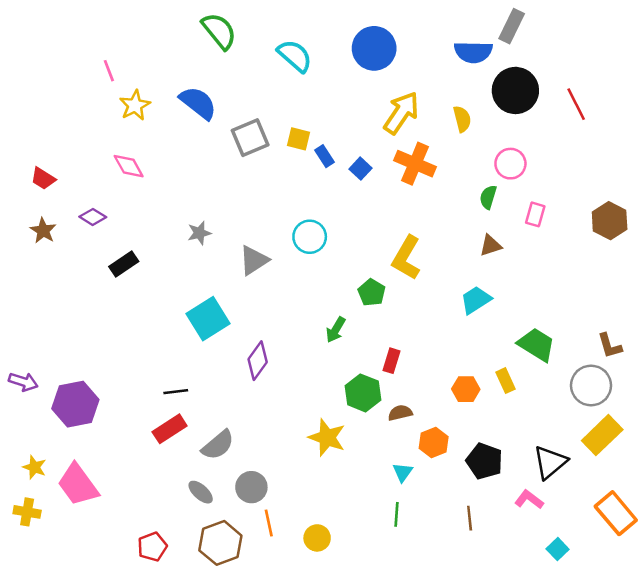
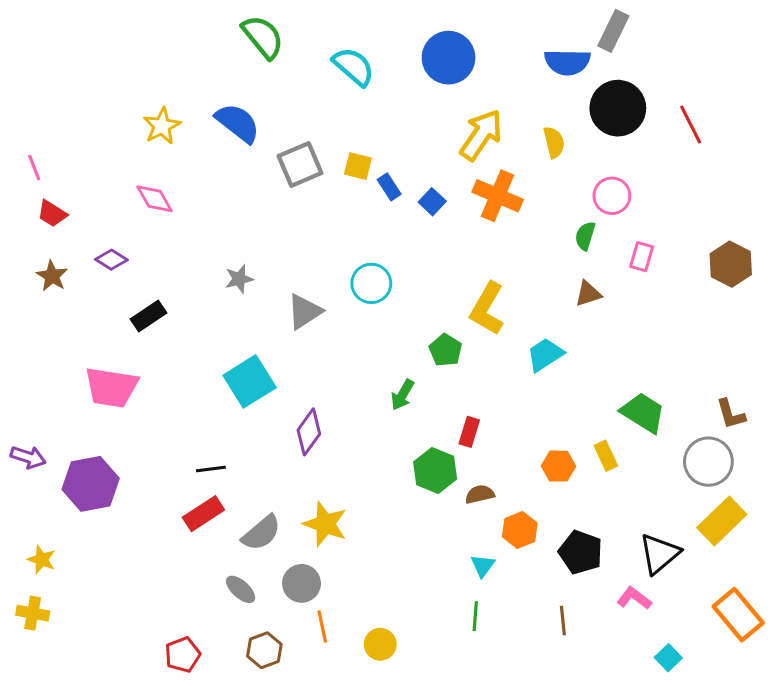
pink line: (109, 71) -> (34, 168), moved
cyan trapezoid: (476, 300) -> (545, 355), moved
yellow star: (327, 438) -> (325, 524), moved
pink trapezoid: (78, 485) -> (111, 387), moved, turned -45
brown hexagon: (220, 543) -> (264, 650), size x0.7

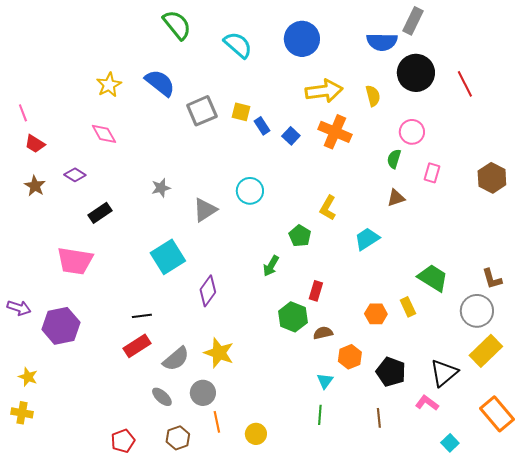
yellow arrow: (481, 135) -> (324, 91), turned 48
yellow L-shape: (487, 309) -> (328, 208), size x0.7

